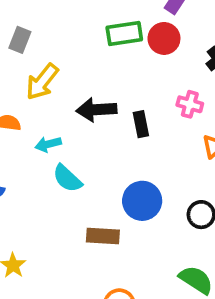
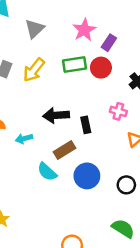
yellow arrow: (42, 82) -> (34, 70), moved
cyan semicircle: (67, 179) -> (47, 172), moved
brown rectangle: (103, 236) -> (64, 150), moved, turned -35

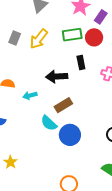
black rectangle: (86, 125) -> (81, 62), moved
blue circle: (87, 176) -> (70, 135), moved

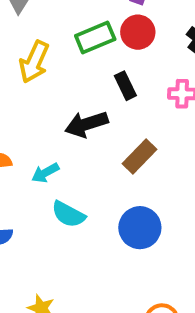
brown rectangle: (63, 105) -> (139, 156), moved
cyan semicircle: (49, 123) -> (68, 214), moved

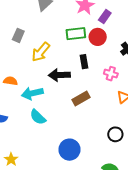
yellow arrow: (34, 62) -> (41, 52), moved
cyan arrow: (45, 173) -> (32, 93), size x1.5
blue circle: (140, 228) -> (70, 150), moved

